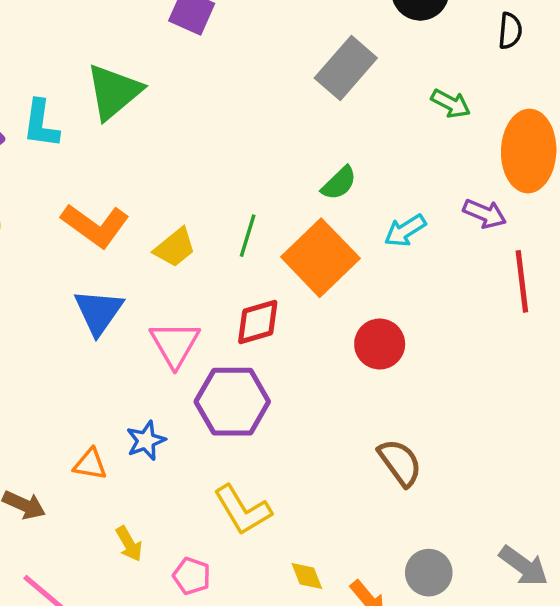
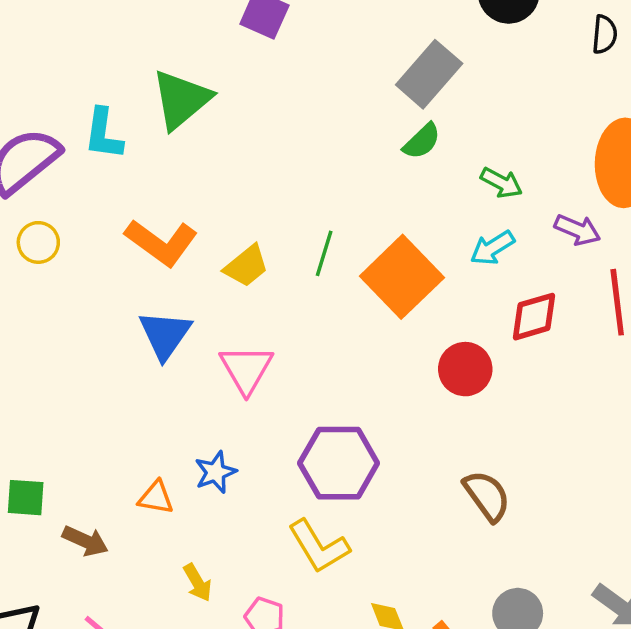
green arrow: (451, 104) -> (501, 183), moved
green semicircle: (339, 183) -> (422, 141), moved
red diamond: (258, 322) -> (534, 317), moved
purple hexagon: (232, 402) -> (339, 463), moved

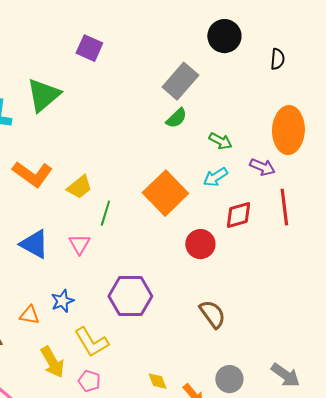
green line: (324, 253) -> (105, 213), moved
blue triangle: (165, 335) -> (34, 244), moved, turned -36
pink triangle: (246, 369) -> (79, 244), size x0.7
yellow L-shape: (319, 546) -> (91, 342), moved
yellow arrow: (198, 583) -> (52, 362), size x1.5

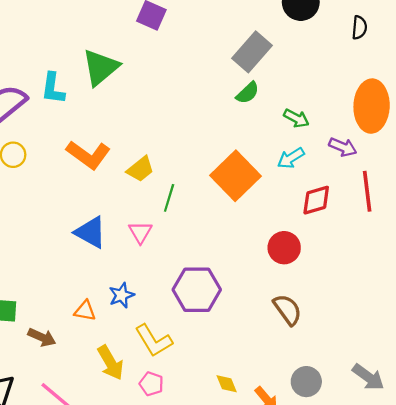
red circle: (200, 244) -> (284, 248), moved

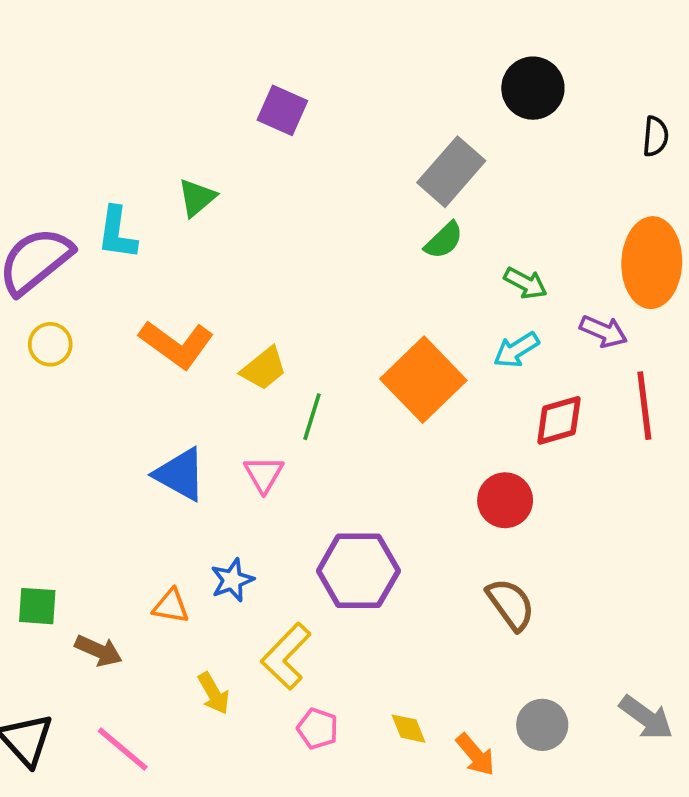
black semicircle: (359, 28) -> (655, 136), moved
green triangle: (100, 67) -> (197, 198), size x0.6
yellow L-shape: (154, 341) -> (286, 656), turned 75
yellow arrow: (110, 363) -> (214, 693), size x0.7
pink pentagon: (151, 384) -> (318, 729), moved

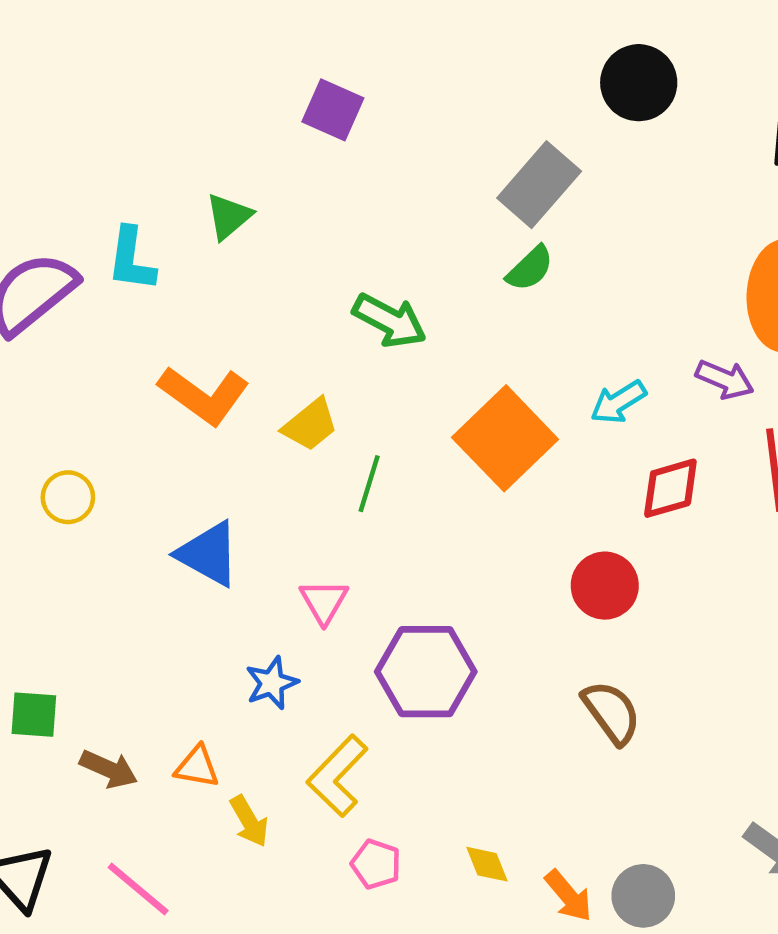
green arrow: (526, 283) -> (390, 321), moved, size x1.4
yellow circle: (50, 344) -> (68, 497), moved
pink triangle: (264, 474) -> (324, 601), moved
orange triangle: (171, 606) -> (197, 767), moved
gray circle: (542, 725) -> (643, 896), moved

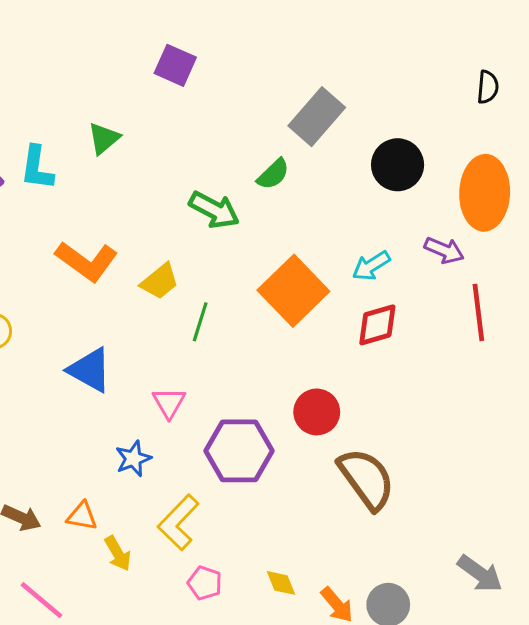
black circle: (639, 83) -> (398, 165), moved
green semicircle: (530, 268) -> (273, 174), moved
red diamond: (670, 488) -> (377, 325), moved
red circle: (605, 586) -> (317, 412), moved
brown semicircle: (612, 712) -> (366, 479), size x1.4

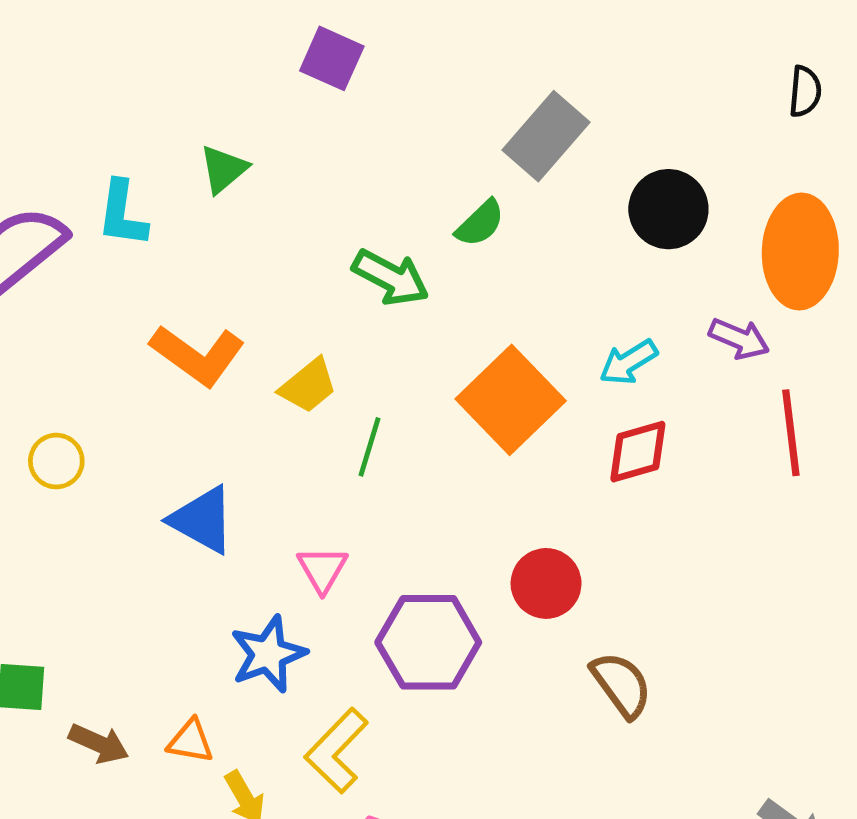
blue star: (133, 459) -> (268, 654), size x1.4
brown semicircle: (366, 479) -> (621, 685), size x0.7

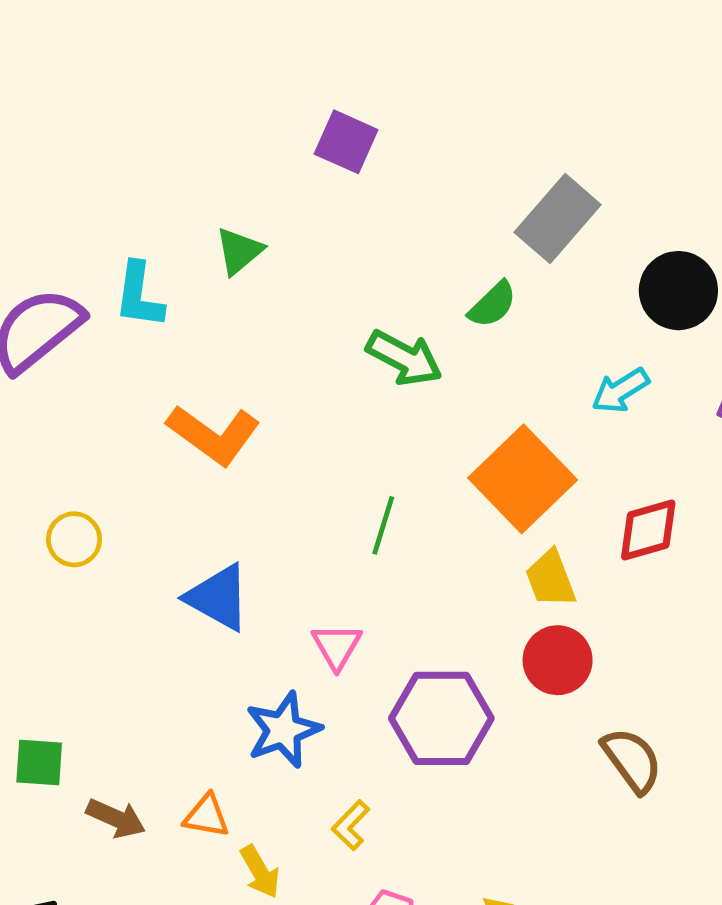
cyan arrow: (628, 362) -> (620, 391), moved
yellow trapezoid: (308, 386) -> (551, 579), moved, turned 108
yellow L-shape: (336, 751) -> (351, 825), size x0.6

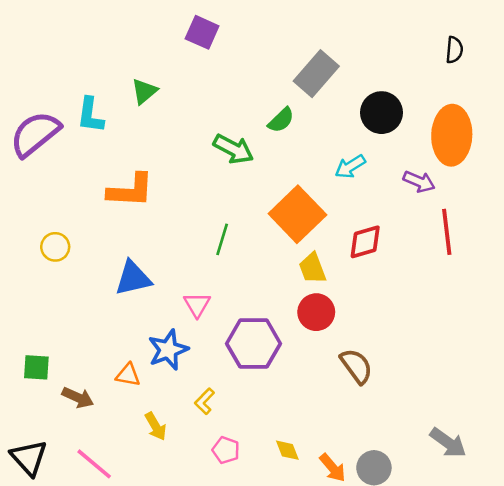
orange L-shape: (214, 435) -> (131, 190), turned -33
blue triangle: (218, 597) -> (133, 278), turned -42
orange triangle: (207, 816) -> (128, 375), moved

